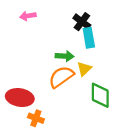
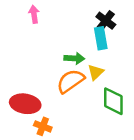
pink arrow: (28, 16) -> (34, 14), turned 91
black cross: (82, 22) -> (106, 21), moved

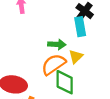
green diamond: (113, 101) -> (65, 82), moved

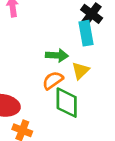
orange semicircle: (54, 64) -> (53, 80), size x0.7

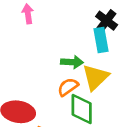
yellow triangle: (80, 71) -> (95, 77), size x1.5

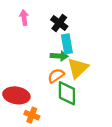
black cross: (107, 21) -> (59, 23), moved
cyan rectangle: (101, 40) -> (67, 44), moved

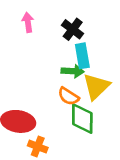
orange semicircle: (56, 76) -> (68, 96), turned -112

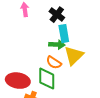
green diamond: (82, 119) -> (47, 79), moved

